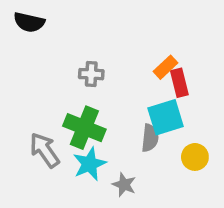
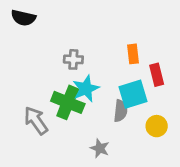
orange rectangle: (166, 67) -> (133, 54), turned -54
red rectangle: (179, 83) -> (157, 75), moved
cyan star: (90, 164) -> (86, 89), moved

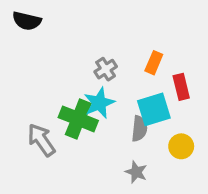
orange rectangle: (133, 54) -> (154, 63), turned 30
gray cross: (73, 59) -> (106, 69), moved, turned -36
gray star: (100, 148) -> (136, 172), moved

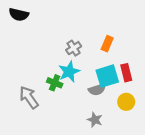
red rectangle: (181, 87) -> (126, 73), moved
green cross: (78, 119) -> (55, 83), size x0.6
gray semicircle: (139, 129) -> (97, 90), turned 66

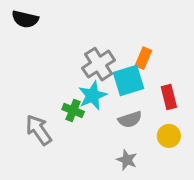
gray cross: (74, 48) -> (98, 64), size x1.5
cyan square: (107, 76) -> (128, 81), moved

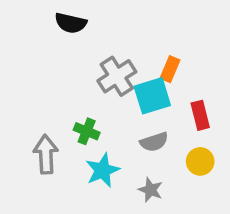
black semicircle: (25, 19) -> (71, 23), moved
cyan star: (93, 95) -> (103, 170), moved
gray arrow: (39, 130) -> (46, 154), turned 32

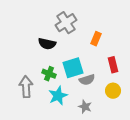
black semicircle: (71, 23) -> (47, 44), moved
gray cross: (117, 76) -> (66, 23), moved
cyan square: (152, 96) -> (73, 68), moved

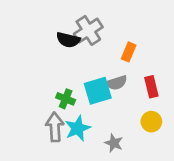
black semicircle: (47, 44) -> (68, 40), moved
gray semicircle: (87, 80) -> (116, 83), moved
gray arrow: (26, 87) -> (55, 127), moved

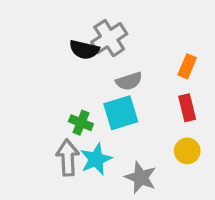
orange rectangle: (129, 52) -> (187, 66), moved
gray semicircle: (116, 83) -> (129, 81), moved
gray star: (114, 143) -> (141, 177), size x1.4

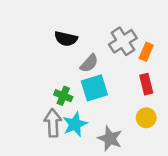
gray cross: (109, 38) -> (123, 41), moved
gray semicircle: (129, 81) -> (89, 63), moved, turned -30

